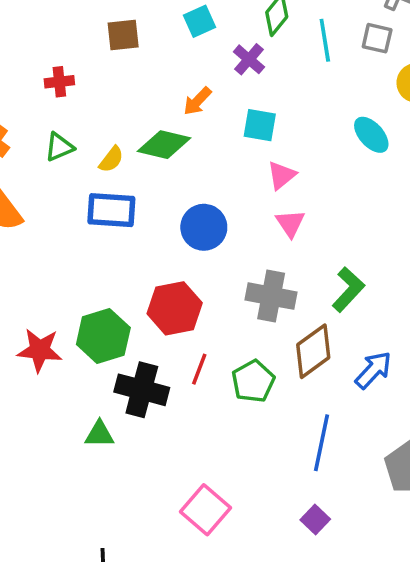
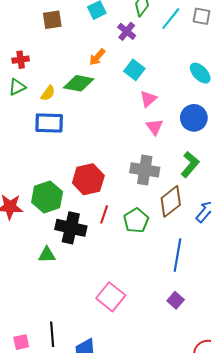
cyan line: (325, 40) -> (171, 19), turned 50
red cross: (59, 82) -> (21, 60), moved
cyan square: (260, 125) -> (134, 70), turned 30
blue circle: (204, 227) -> (194, 118), moved

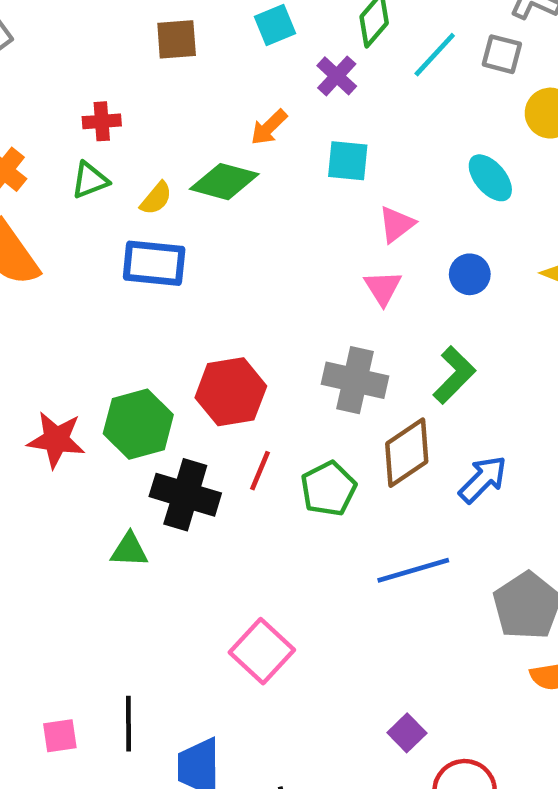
cyan square: (134, 70) -> (348, 161), turned -36
pink triangle: (148, 99) -> (397, 224), moved
blue circle: (194, 118) -> (470, 274), size x0.7
blue line: (177, 255) -> (413, 570), turned 60
purple square: (176, 300) -> (407, 733), moved

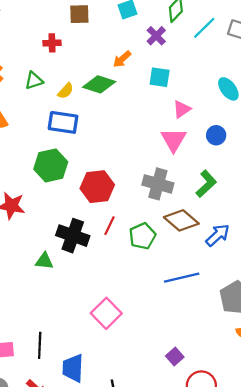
red cross: (102, 121) -> (52, 43), moved
pink triangle: (383, 288) -> (174, 140), size x1.4
green hexagon: (138, 424) -> (51, 165), moved
brown diamond: (407, 453) -> (181, 220), turned 72

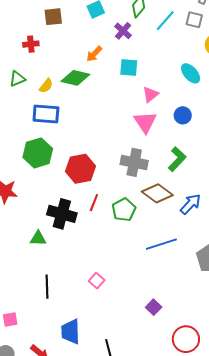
pink square: (106, 313) -> (97, 281), size x0.6
black line: (40, 345) -> (47, 287), moved
purple square: (175, 356) -> (154, 307), moved

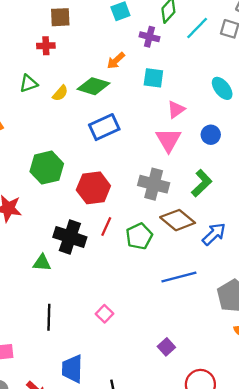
brown square: (53, 17) -> (60, 17), moved
purple cross: (123, 31) -> (149, 37), turned -30
blue rectangle: (46, 114) -> (104, 127), moved, turned -32

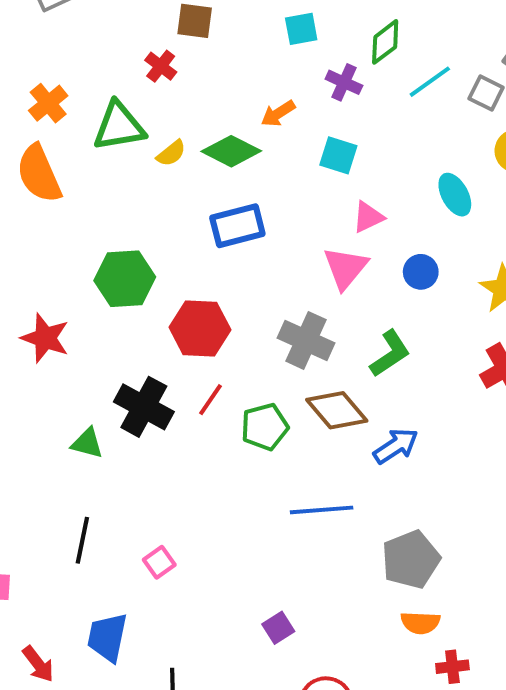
red cross: (46, 46) -> (161, 66), turned 30
green triangle: (29, 83) -> (119, 126), size x1.6
pink square: (105, 314) -> (159, 562), moved

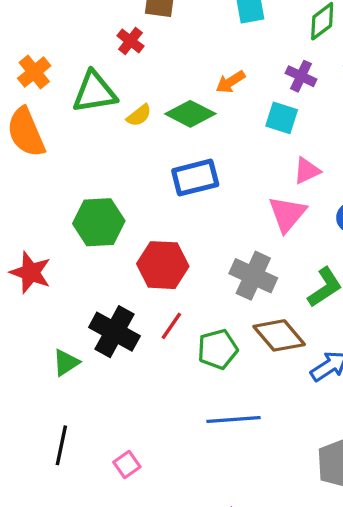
purple cross: (344, 82) -> (301, 76), moved
green triangle: (87, 443) -> (66, 362), turned -48
blue line: (322, 510) -> (234, 419), moved

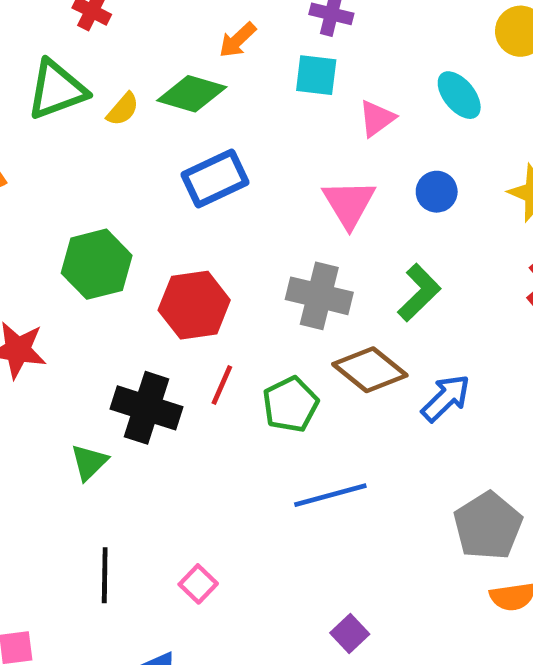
pink triangle: (307, 171) -> (377, 118), moved

